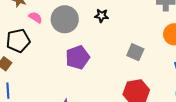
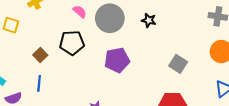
black pentagon: (18, 41) -> (72, 43), moved

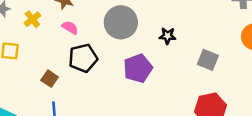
pink semicircle: (80, 12) -> (70, 28), moved
black star: (149, 20) -> (168, 36), moved

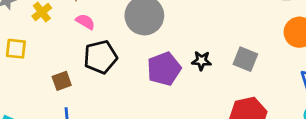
black star: (168, 36) -> (201, 61), moved
brown square: (50, 79) -> (62, 81), turned 35

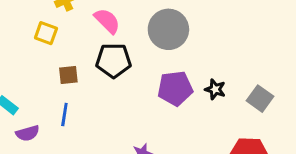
pink semicircle: (85, 22) -> (107, 21), size x1.4
yellow square: (16, 49) -> (46, 33), moved

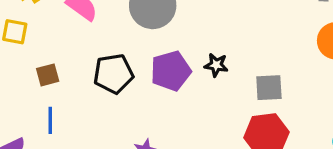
black pentagon: (114, 60) -> (113, 74), moved
gray square: (260, 99) -> (269, 88), moved, turned -30

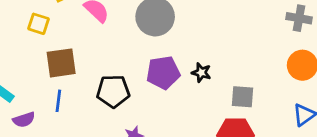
black pentagon: (113, 74) -> (113, 91), moved
brown square: (48, 75) -> (61, 63), size x1.6

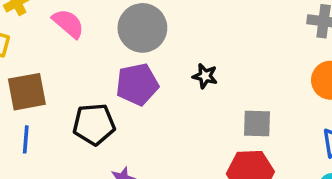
purple pentagon: (163, 73) -> (137, 84), moved
black star: (201, 73) -> (205, 76), moved

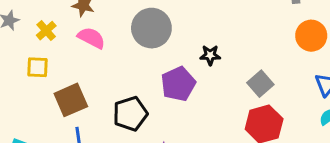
purple pentagon: (137, 84) -> (178, 84), moved
gray square: (257, 124) -> (260, 84), turned -30

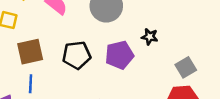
black pentagon: (130, 114) -> (77, 55), moved

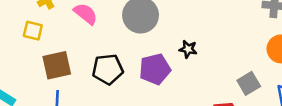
gray square: (186, 67) -> (249, 83), moved

